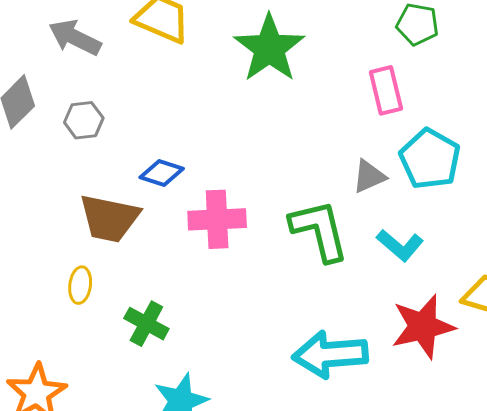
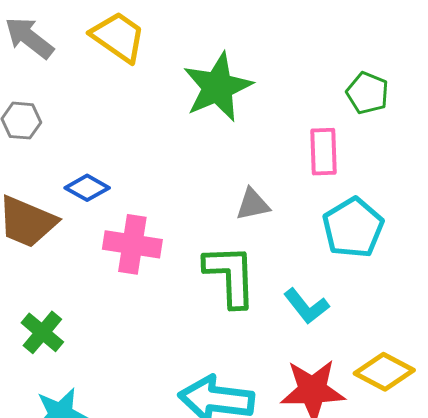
gray triangle: (369, 176) -> (253, 204), moved

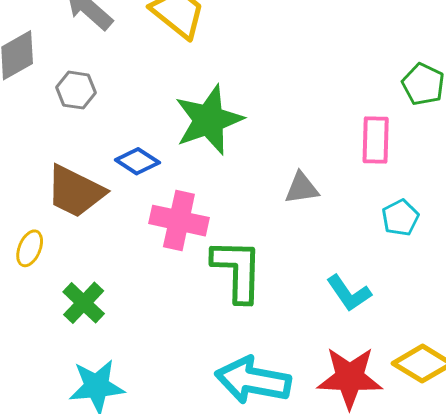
green star: (218, 87) -> (209, 120), moved
cyan pentagon: (353, 228) -> (400, 218), size x0.6
green L-shape: (230, 276) -> (237, 270), moved

